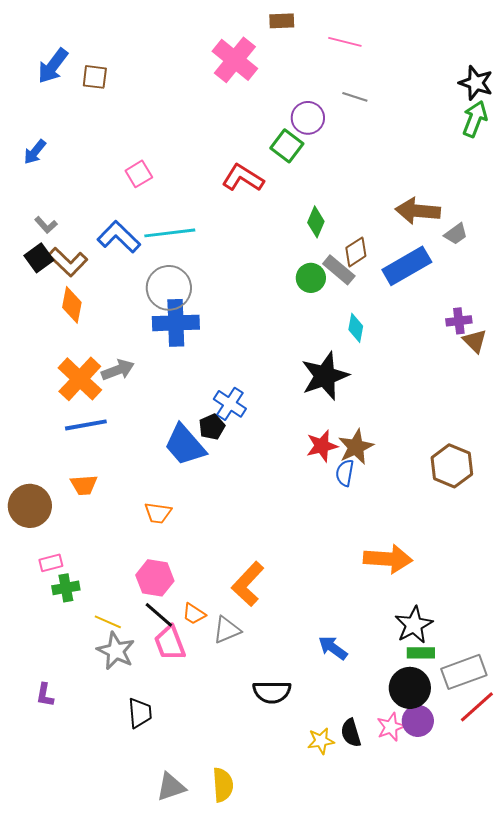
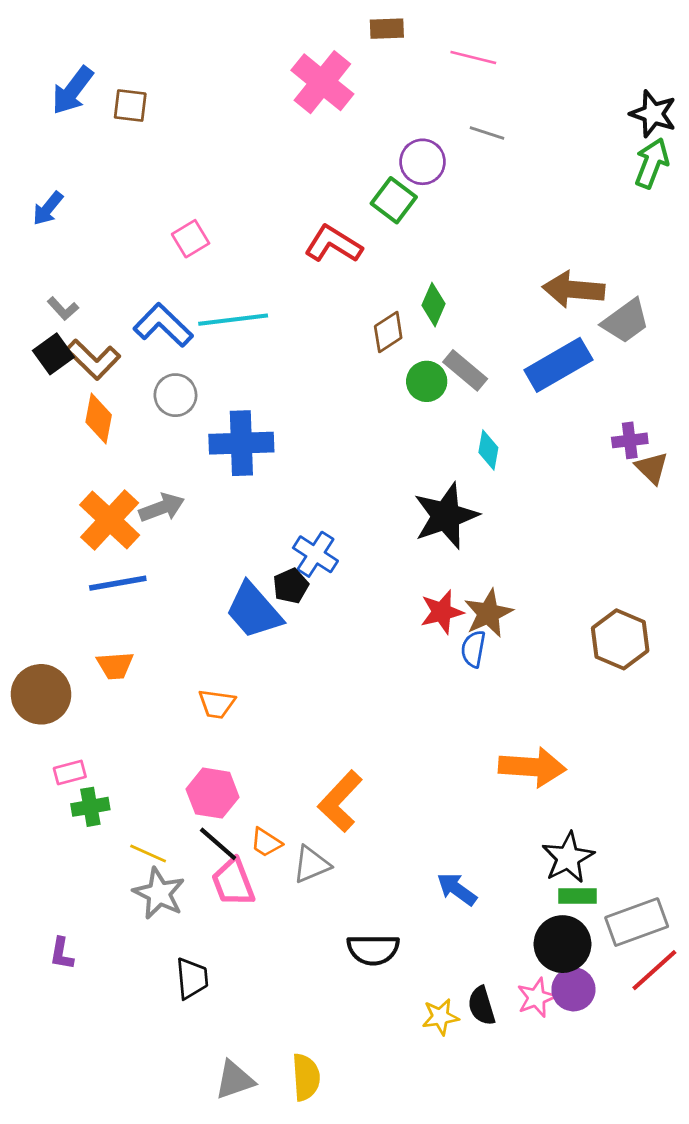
gray trapezoid: (456, 234) -> (626, 321), size x1.5
brown diamond: (356, 252) -> (388, 332), moved
gray circle: (169, 288) -> (175, 395), moved, size x0.7

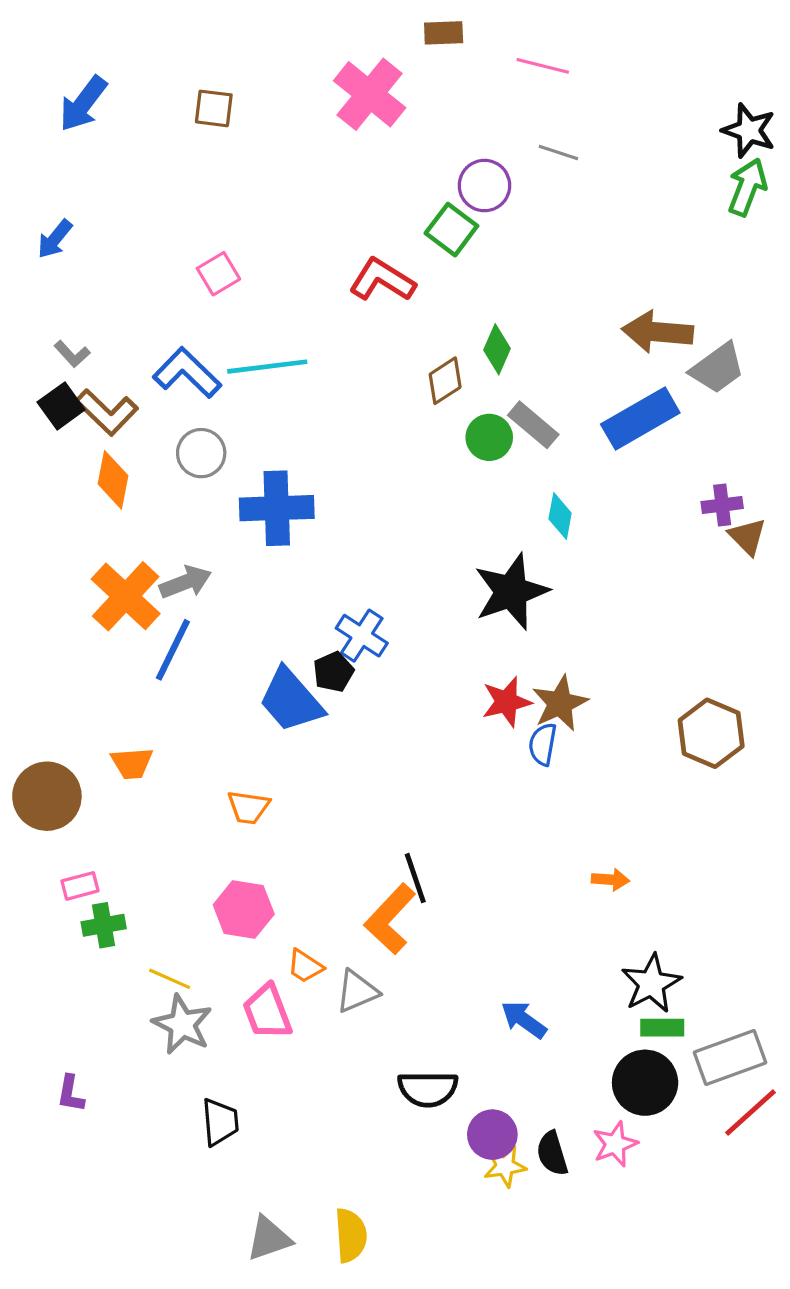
brown square: (130, 106) -> (214, 108), moved
blue line: (118, 583) -> (173, 650), moved, turned -54
orange arrow: (532, 767) -> (610, 880), size x0.5
black line: (218, 844) -> (415, 878), moved, turned 30
purple circle: (573, 989) -> (492, 1135), moved

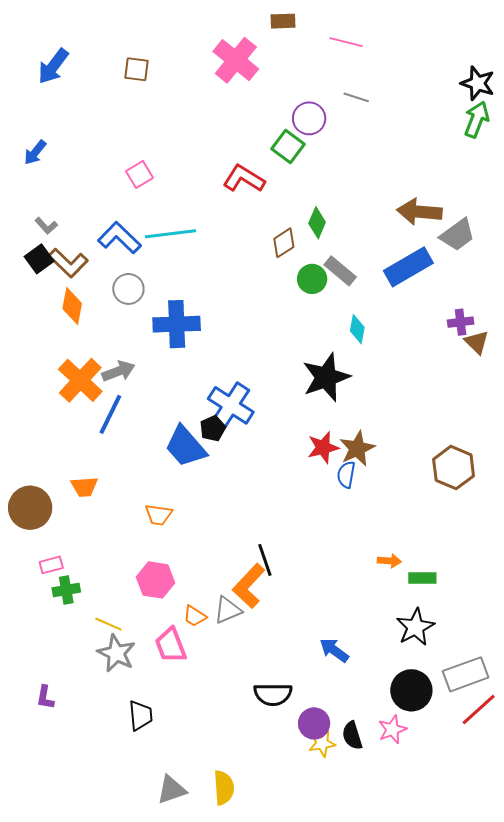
blue cross: (362, 636) -> (231, 405), size x1.4
gray triangle: (357, 991) -> (228, 610), moved
green rectangle: (662, 1028) -> (422, 578), moved

